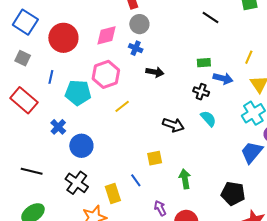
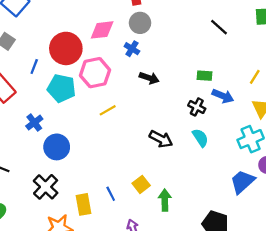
red circle: (63, 38) -> (66, 48), moved
yellow square: (155, 158) -> (141, 184), moved, turned -35

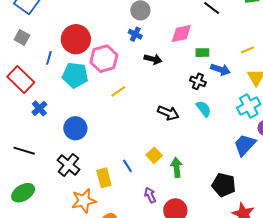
pink diamond: (102, 30) -> (181, 34), moved
yellow line: (255, 77) -> (248, 50), turned 40
blue cross: (34, 123) -> (39, 108), moved

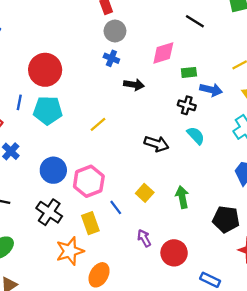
blue line: (49, 58) -> (19, 102), moved
pink hexagon: (104, 59) -> (89, 181), moved
green arrow: (177, 167) -> (182, 197), moved

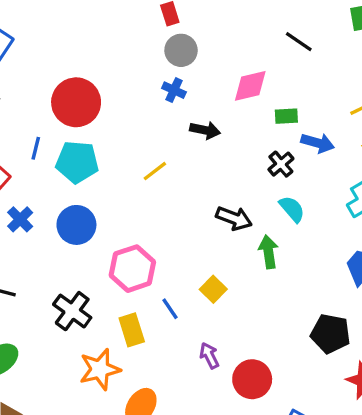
black cross: (187, 105) -> (281, 164), turned 30
yellow line: (98, 124) -> (155, 171), moved
blue circle: (53, 170) -> (76, 225), moved
green arrow: (182, 197) -> (268, 252), moved

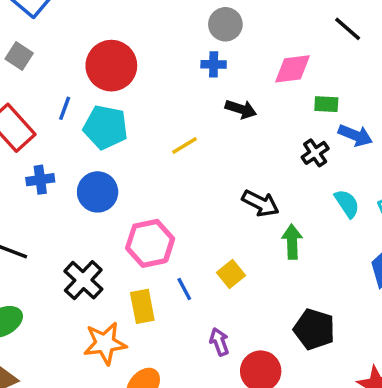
blue cross: (174, 90) -> (214, 64), turned -30
cyan semicircle: (292, 209) -> (347, 204), moved
blue cross: (20, 219) -> (40, 180), turned 30
black pentagon: (331, 334) -> (314, 329), moved

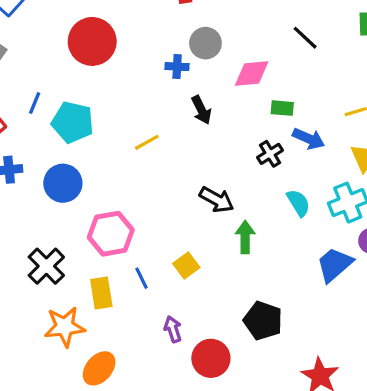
gray circle: (225, 24) -> (205, 43), moved
red circle: (111, 66) -> (92, 41), moved
black arrow: (241, 109) -> (201, 110), turned 44

